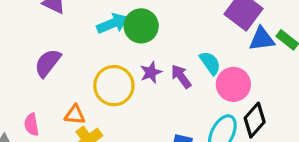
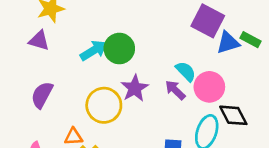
purple star: (151, 72) -> (135, 88), size x1.4
purple arrow: (181, 76) -> (175, 90), moved
black diamond: (255, 120) -> (233, 115), turned -60

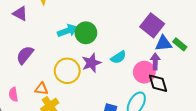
purple triangle: (39, 40) -> (20, 14), moved
cyan semicircle: (186, 71) -> (118, 57), moved, turned 91
purple arrow: (175, 90) -> (155, 61), moved, turned 35
black diamond: (233, 115) -> (158, 83), moved

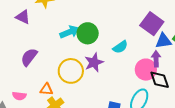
cyan semicircle: (118, 57) -> (120, 47), moved
pink semicircle: (13, 94) -> (19, 96), turned -72

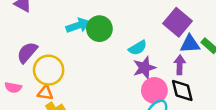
purple star: (94, 62) -> (144, 68), moved
pink circle: (146, 70) -> (154, 90), moved
yellow circle: (71, 71) -> (49, 70), moved
pink semicircle: (19, 96) -> (13, 87), moved

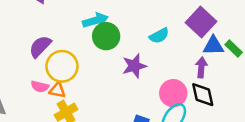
green circle: (99, 29) -> (106, 36), moved
cyan semicircle: (138, 48) -> (159, 36), moved
purple star: (144, 68) -> (134, 66), moved
pink semicircle: (13, 87) -> (40, 87), moved

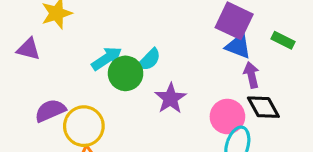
cyan semicircle: (159, 36) -> (149, 60), moved
blue triangle: (213, 46) -> (238, 46), moved, turned 40
purple semicircle: (40, 47) -> (50, 111), turned 40

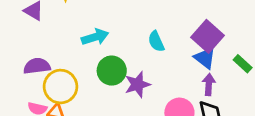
cyan semicircle: (149, 60) -> (156, 41), moved, turned 95
green circle: (126, 73) -> (112, 71), moved

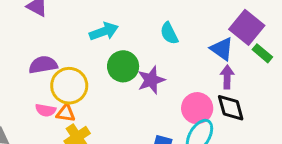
purple square: (207, 36) -> (247, 27), moved

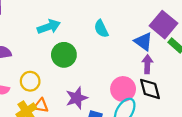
purple star: (151, 80) -> (77, 98), moved
yellow circle: (69, 86) -> (30, 81), moved, size x0.7
orange triangle: (66, 113) -> (41, 106), moved

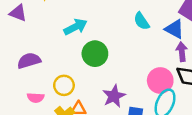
cyan semicircle: (101, 29) -> (142, 21), moved

